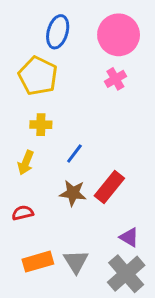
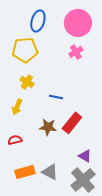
yellow pentagon: (38, 76) -> (25, 50), turned -30
yellow cross: (41, 125) -> (27, 82), turned 32
blue line: (74, 154) -> (56, 97), moved, turned 64
gray triangle: (76, 262) -> (50, 172), turned -30

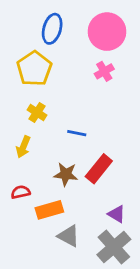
yellow pentagon: (25, 50) -> (34, 69), turned -30
orange rectangle: (25, 172) -> (49, 210), moved

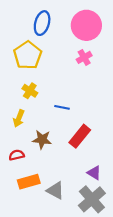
brown star: (66, 174) -> (42, 140), moved
orange rectangle: (49, 210) -> (29, 182), moved

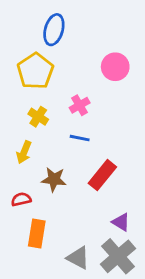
pink circle: (86, 25) -> (115, 67), moved, size x0.7
pink cross: (84, 57) -> (80, 105), moved
orange rectangle: (29, 182) -> (37, 234), turned -65
gray triangle: (55, 191) -> (78, 258), moved

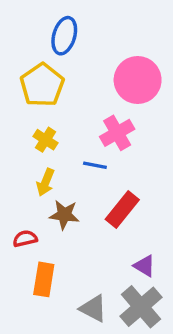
pink circle: (115, 67) -> (138, 80), size x1.4
pink cross: (80, 105) -> (117, 133), moved, size x1.4
yellow arrow: (24, 152) -> (46, 182), moved

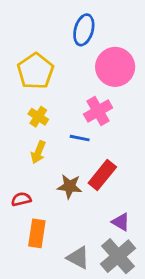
blue ellipse: (64, 36) -> (84, 30), moved
brown star: (64, 215) -> (70, 186), moved

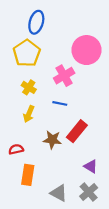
blue ellipse: (84, 30) -> (36, 22), moved
pink cross: (98, 111) -> (64, 76), moved
gray cross: (118, 256) -> (89, 192), size x0.7

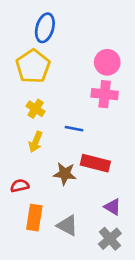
pink circle: (86, 50) -> (107, 62), size x0.7
pink cross: (64, 76) -> (105, 94), moved, turned 36
red rectangle: (77, 131) -> (95, 163), turned 65
gray triangle: (59, 193) -> (67, 225), moved

